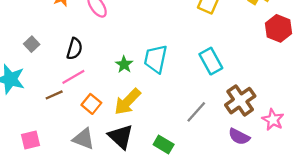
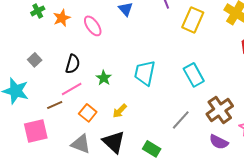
green star: (124, 64) -> (104, 78), moved
yellow arrow: (127, 102) -> (120, 111), size x0.6
pink square: (31, 140) -> (36, 131), moved, size x1.4

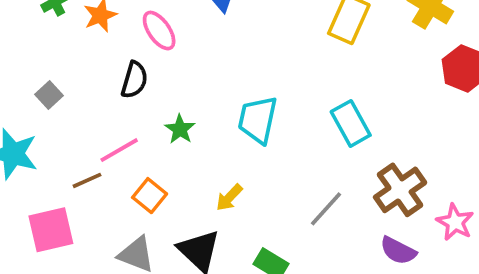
black semicircle: (73, 64) -> (134, 80), moved
yellow arrow: (120, 111) -> (229, 197), moved

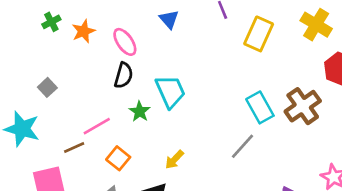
black semicircle: (134, 80) -> (124, 75), moved
cyan trapezoid: (258, 120) -> (170, 91), moved, turned 144
brown cross: (400, 190) -> (303, 106), moved
gray line: (326, 209) -> (243, 146), moved

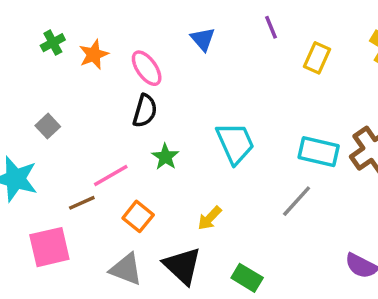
yellow rectangle: (259, 34) -> (317, 58), size x0.7
cyan trapezoid: (170, 91) -> (235, 143), moved
cyan rectangle: (260, 107) -> (319, 152), turned -48

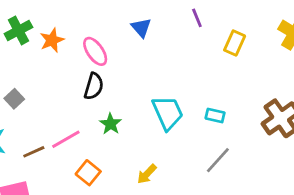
green cross: (53, 43) -> (18, 30), size x1.4
cyan rectangle: (319, 152) -> (215, 116), moved, size x0.6
brown line: (82, 203) -> (34, 152), moved

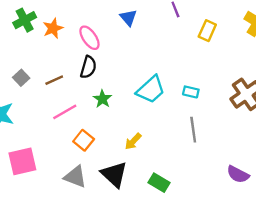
cyan trapezoid: (168, 113) -> (151, 90), turned 72
brown line: (34, 152) -> (54, 80), moved
gray line: (218, 160) -> (193, 130), turned -50

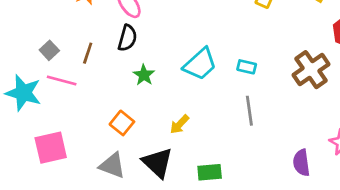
brown line: (54, 80) -> (88, 53), turned -48
pink line: (65, 112) -> (62, 81), moved, turned 45
purple semicircle: (238, 174) -> (301, 163), turned 55
green rectangle: (159, 183) -> (210, 172), turned -36

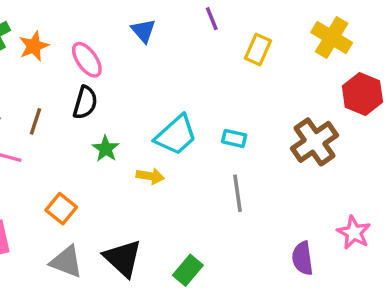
orange square: (122, 123) -> (61, 209), moved
yellow arrow: (179, 124) -> (150, 176), moved, turned -125
green rectangle: (210, 172) -> (188, 270), turned -45

